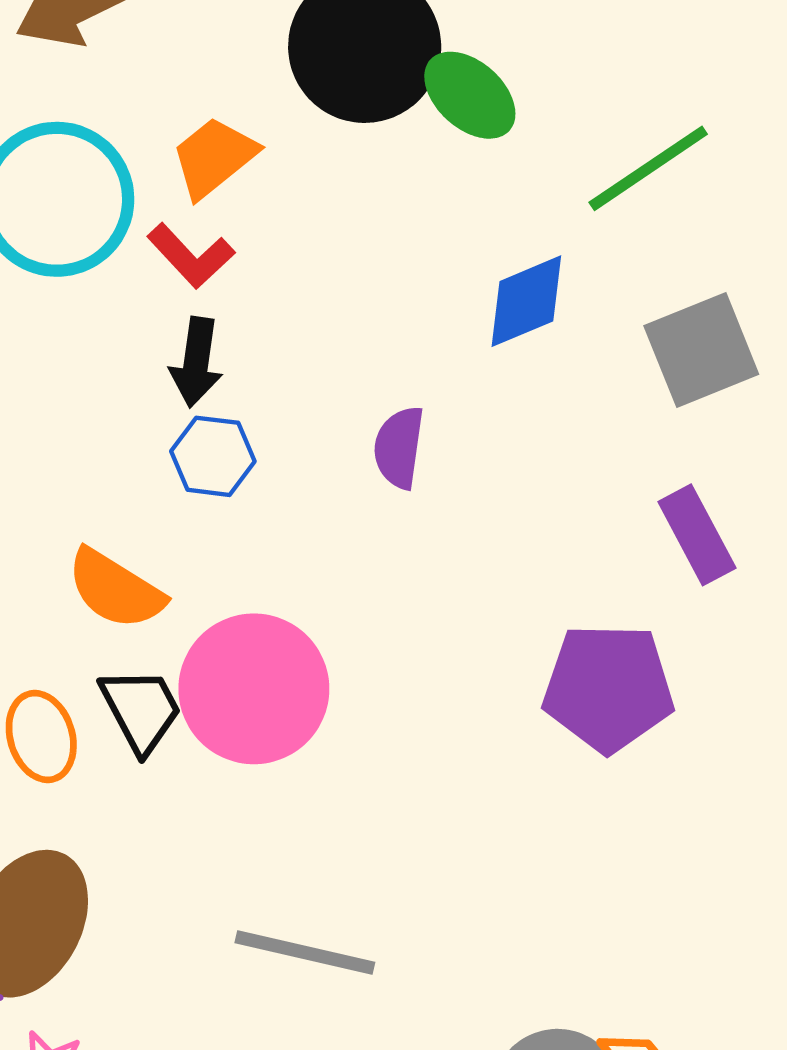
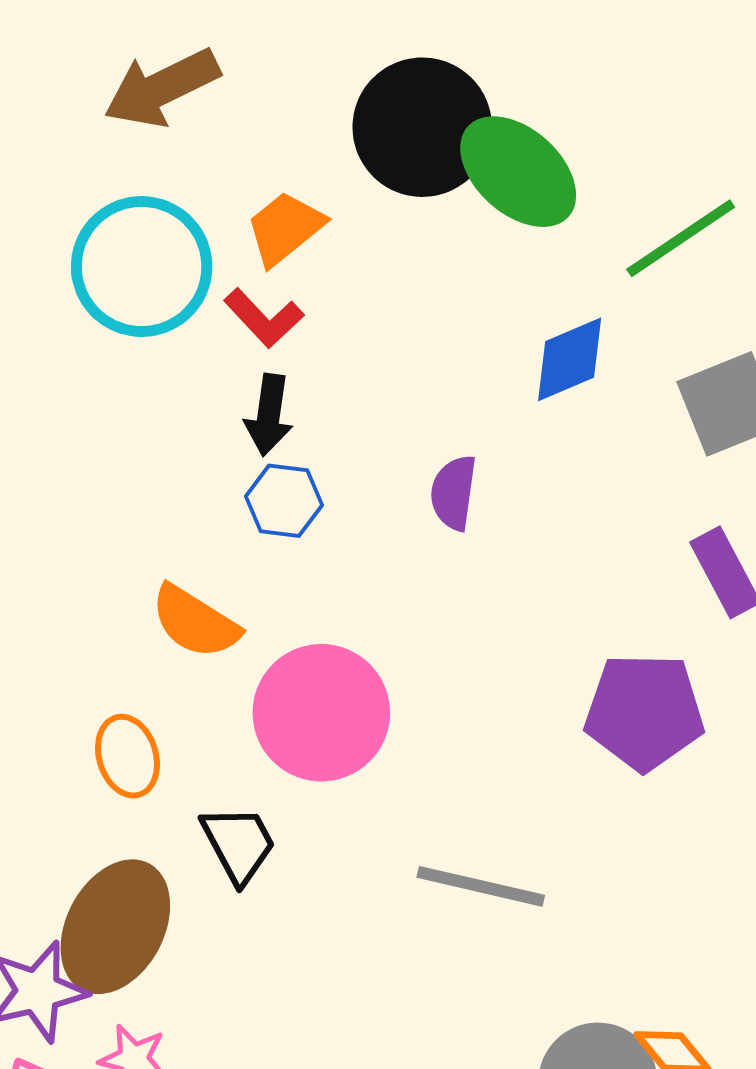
green ellipse: (470, 95) -> (518, 172), size x1.4
black trapezoid: (141, 710) -> (239, 844), moved
gray line: (305, 952) -> (481, 886), moved

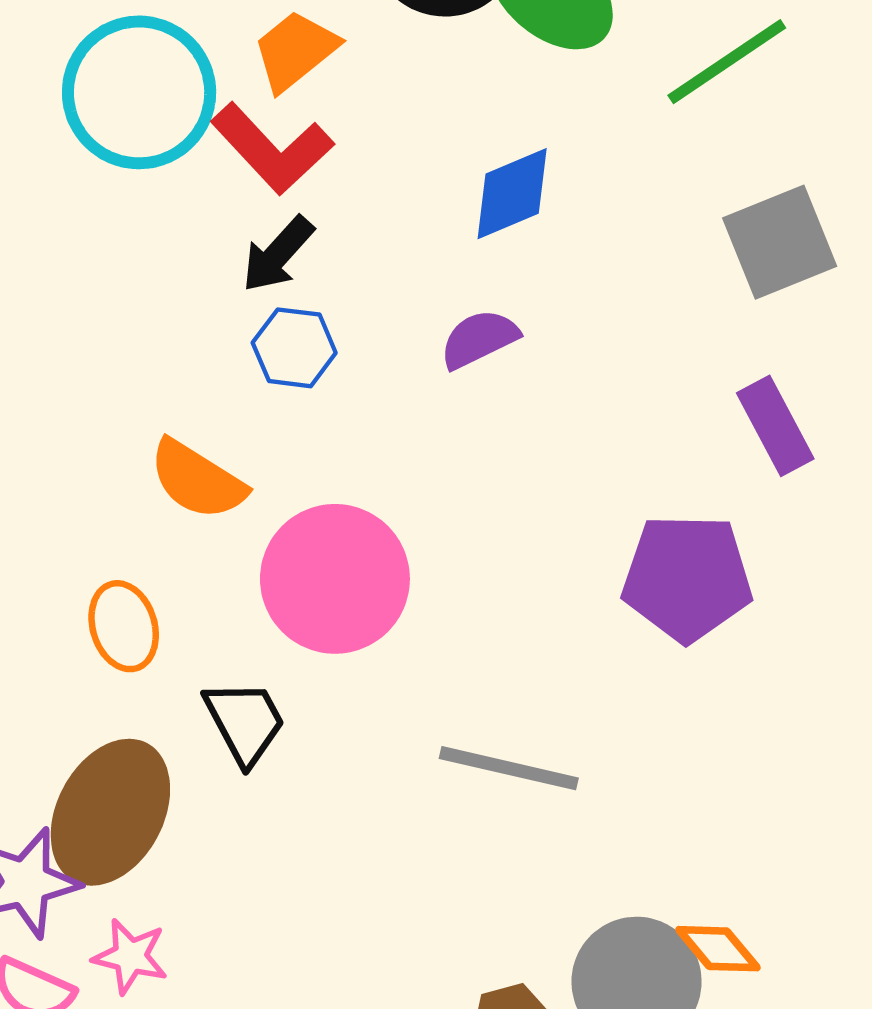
red L-shape: (264, 318) -> (272, 149), size x1.4
blue diamond: (570, 359) -> (512, 194), moved
black arrow: (269, 415) -> (278, 254), turned 34
purple semicircle: (454, 493) -> (479, 339), turned 56

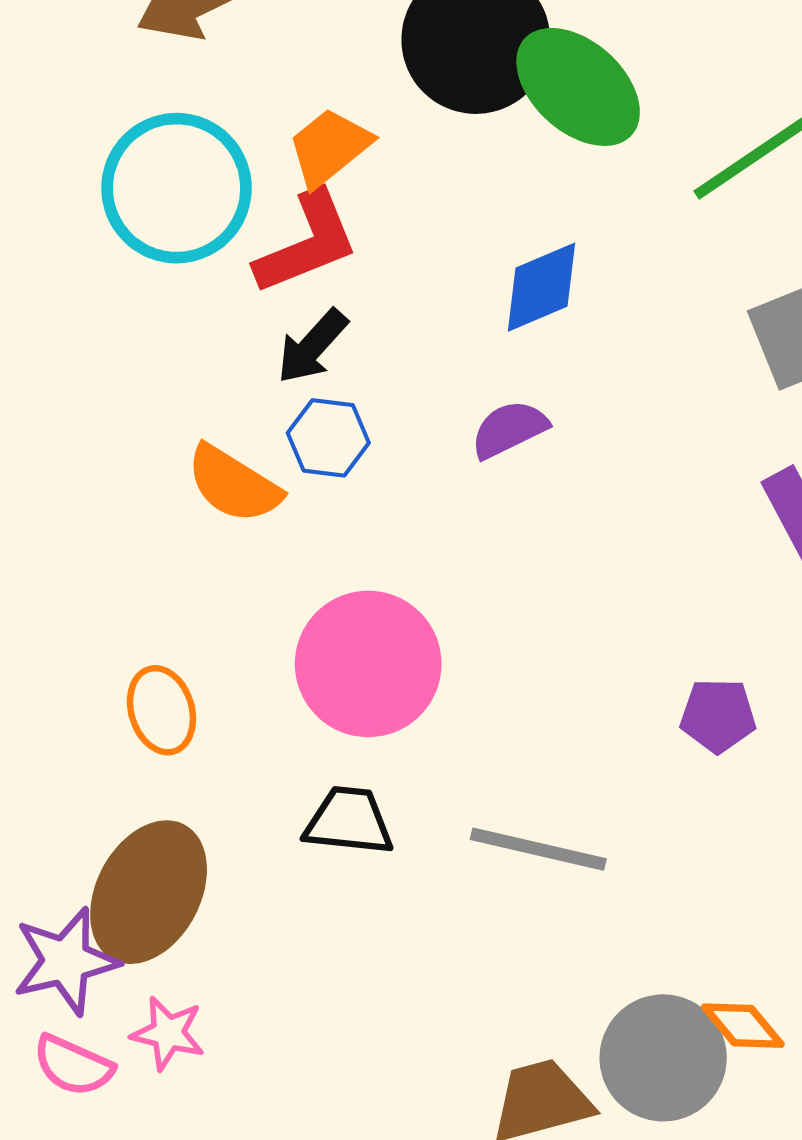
red L-shape: (272, 149) -> (307, 243), turned -69
orange semicircle: (197, 480) -> (234, 484), moved
purple pentagon: (687, 578) -> (718, 716), moved, size x0.6
black trapezoid: (245, 722) -> (349, 821), moved, turned -56

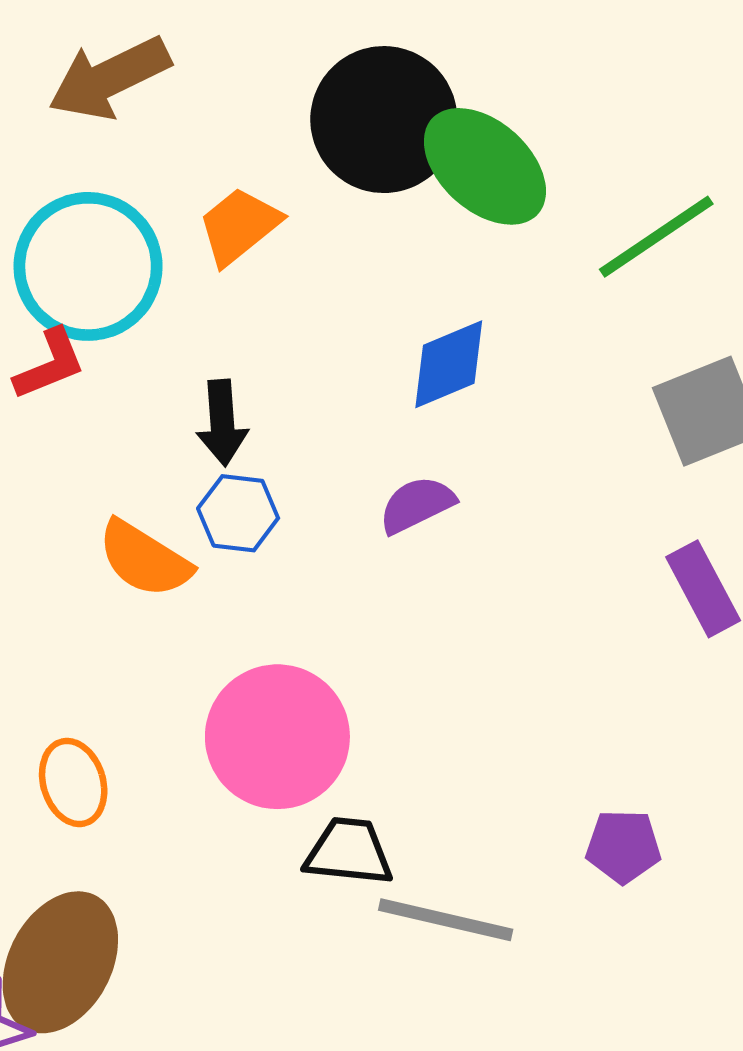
red L-shape: (307, 243) -> (50, 364), moved, size x0.7
black arrow: (312, 346) -> (222, 423), turned -46
purple pentagon: (718, 716) -> (623, 846), moved
black trapezoid: (349, 821) -> (349, 852), moved

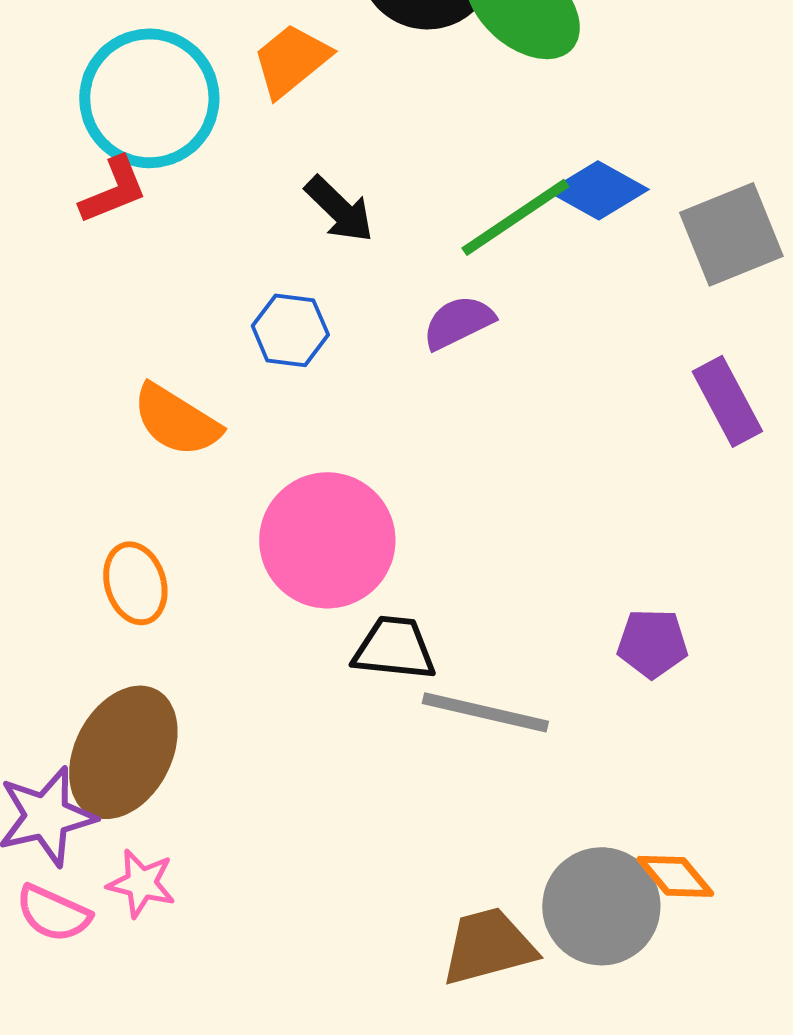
green line: (656, 237) -> (515, 217), moved
blue diamond: (449, 364) -> (598, 190), moved, turned 52
black arrow: (222, 423) -> (339, 209), moved, turned -42
orange semicircle: (144, 559) -> (176, 420), moved

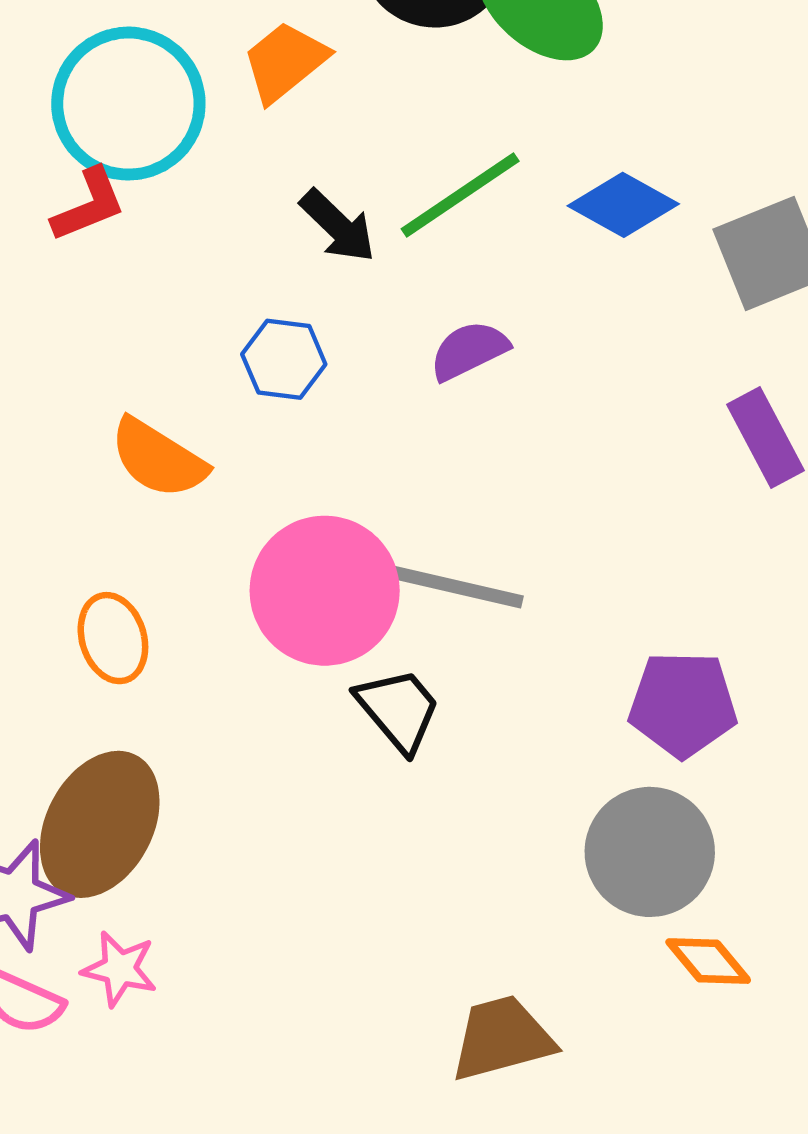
green line: (515, 217) -> (460, 195), moved
purple pentagon: (652, 643) -> (683, 704), size x1.4
black trapezoid: (394, 648) -> (398, 710), turned 44
gray line: (485, 712) -> (454, 586), moved
gray circle: (601, 906) -> (650, 852), moved

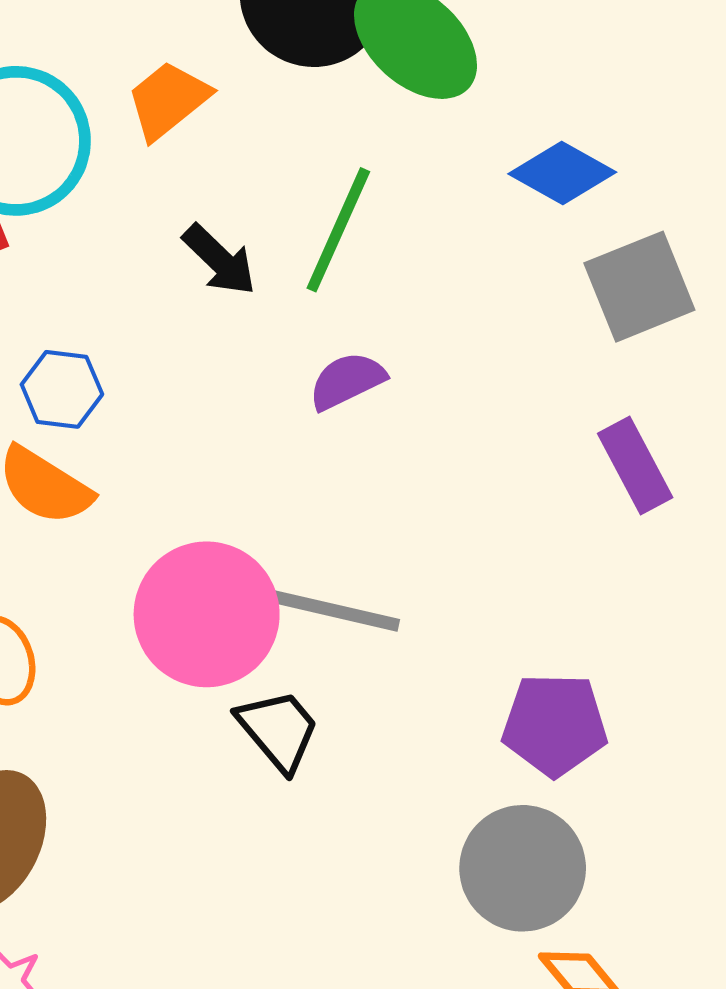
green line: (460, 195) -> (338, 230), turned -32
blue diamond: (623, 205) -> (562, 173), moved
blue hexagon: (284, 359) -> (62, 389), moved

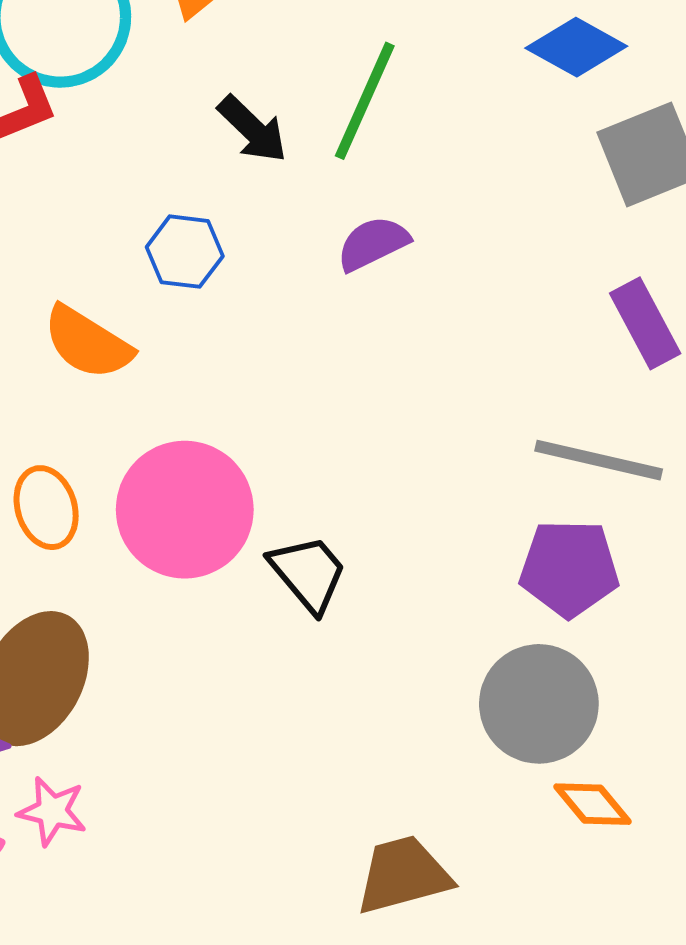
blue hexagon: (62, 389) -> (185, 252), moved
gray line: (332, 610) -> (599, 460), moved
pink circle: (207, 614) -> (185, 510), moved

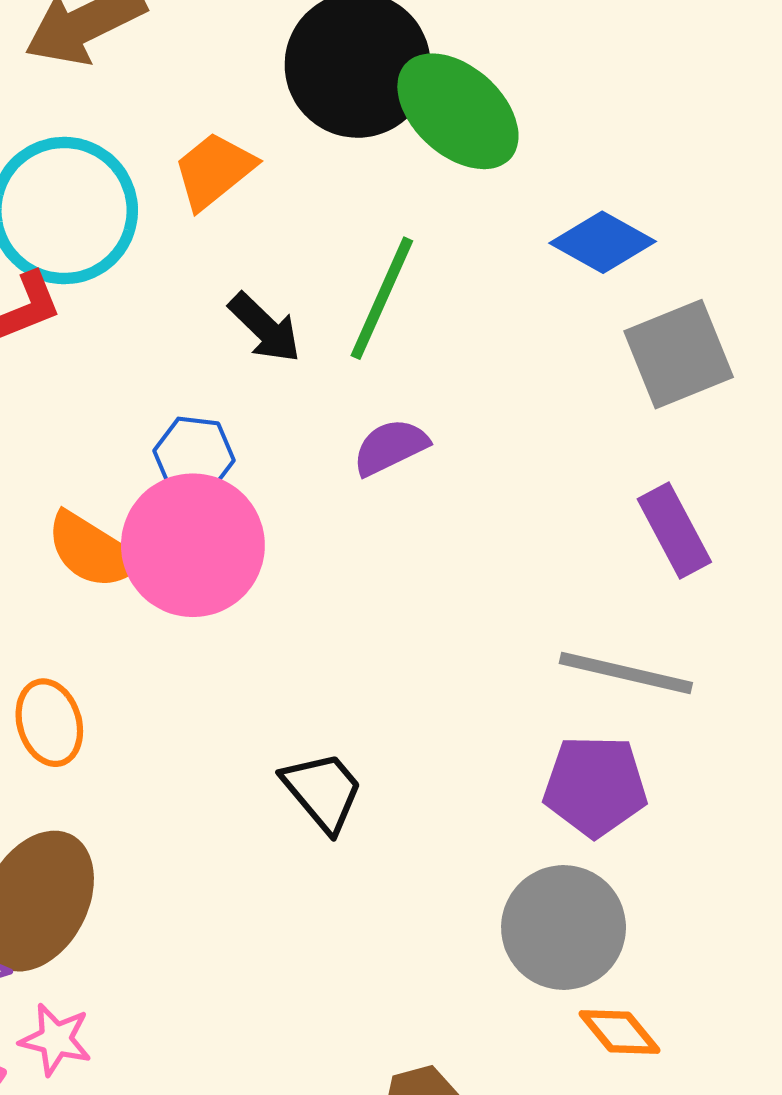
pink circle: (185, 510) -> (193, 545), moved

